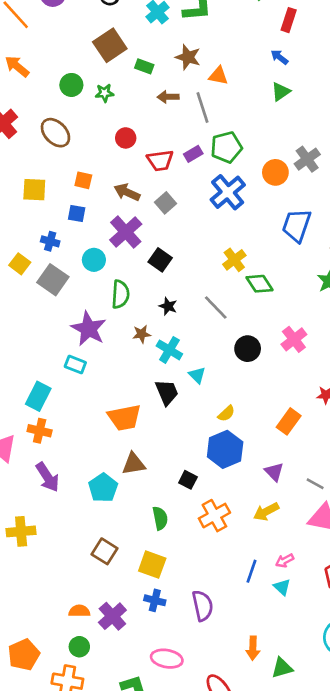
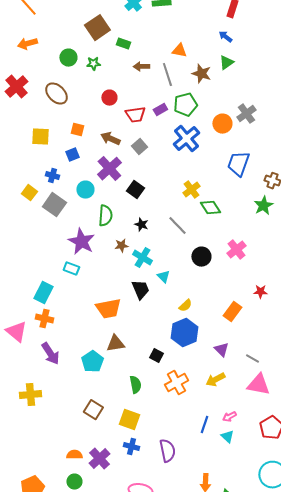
brown star: (188, 57) -> (201, 74), moved
orange arrow: (17, 66) -> (27, 44), turned -54
blue square: (77, 213) -> (72, 155), turned -32

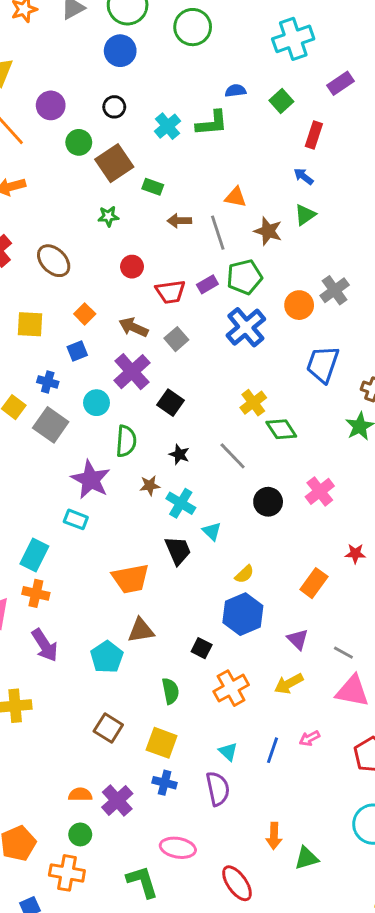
green circle: (68, 58) -> (79, 142), moved
orange square: (77, 130) -> (85, 314), turned 32
cyan triangle: (227, 437) -> (228, 752), moved

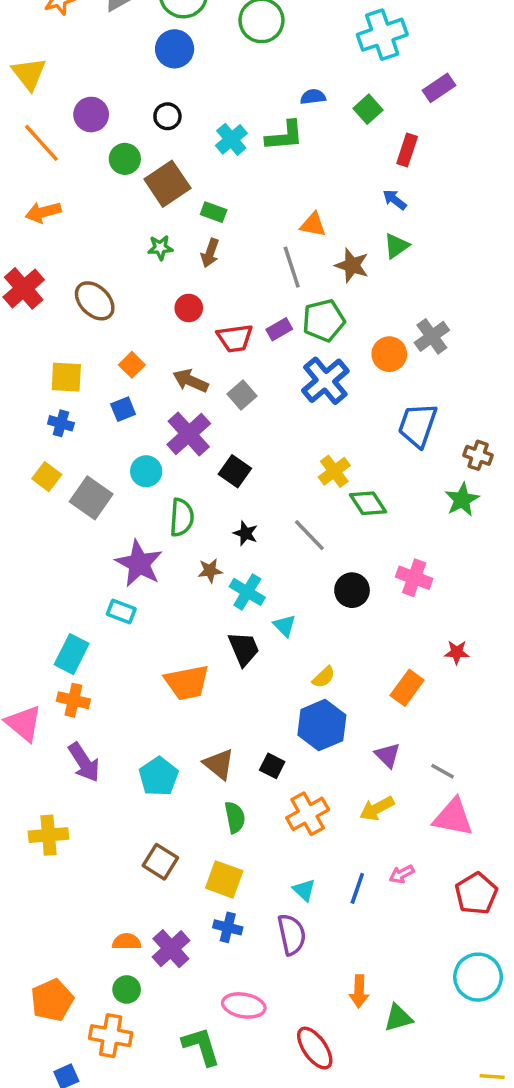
brown arrow: (179, 221) -> (210, 253), moved, turned -70
blue cross: (48, 382) -> (61, 423), moved
pink cross: (320, 491) -> (414, 578), turned -32
brown triangle: (141, 630) -> (219, 764), moved, turned 48

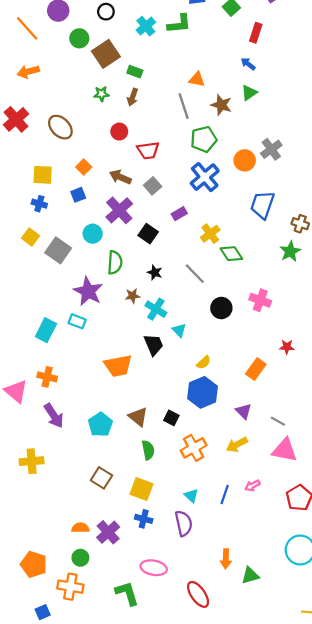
purple rectangle: (279, 329) -> (179, 214), moved
cyan rectangle: (72, 654) -> (46, 330), moved
orange pentagon: (52, 1000) -> (34, 564), turned -30

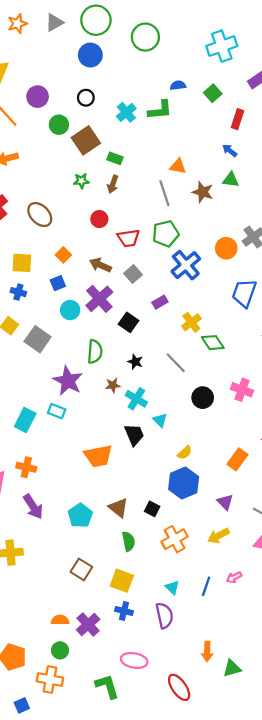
green triangle: (249, 93) -> (231, 180), turned 42
green pentagon: (204, 139) -> (166, 234), moved
cyan circle: (93, 234) -> (70, 310), moved

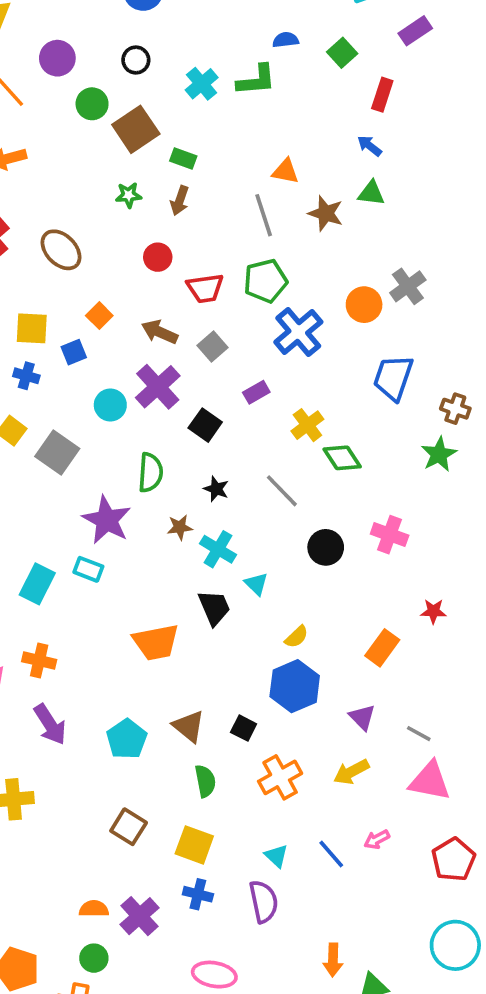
blue square: (58, 283) -> (74, 352), moved
blue line: (206, 586) -> (331, 854), turned -60

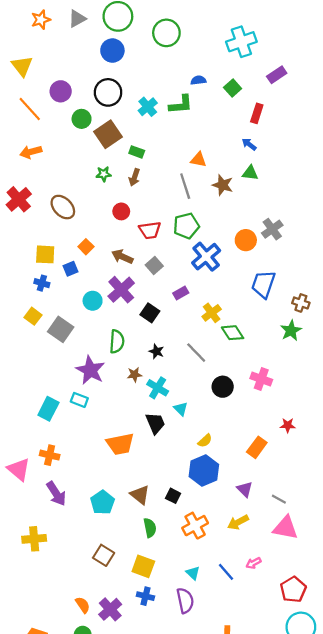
black circle: (136, 60) -> (108, 92), size x1.6
red pentagon: (453, 860) -> (293, 590), moved
orange semicircle: (94, 909) -> (83, 605), turned 56

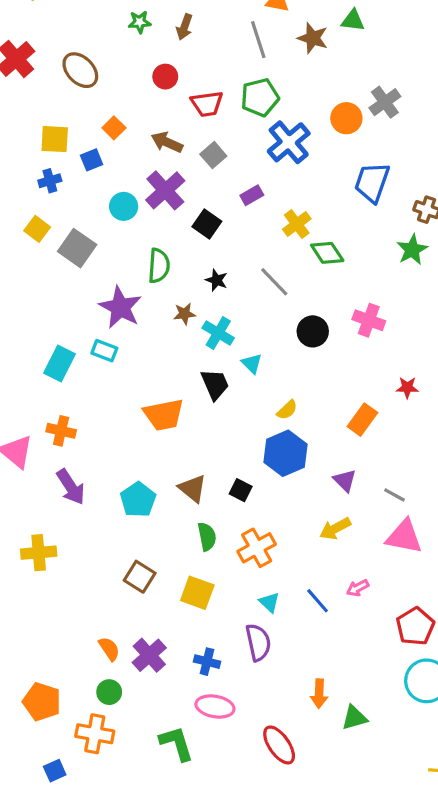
blue cross: (42, 283) -> (50, 181), turned -32
orange cross: (195, 526) -> (257, 548), moved
blue cross: (145, 596) -> (207, 662), moved

